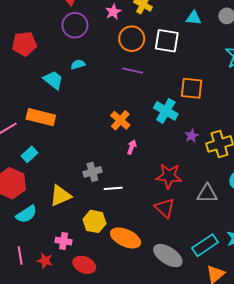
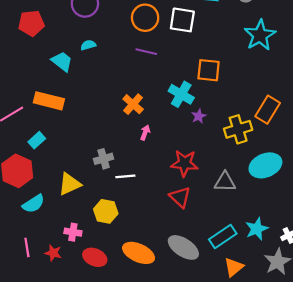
purple star: (192, 136) -> (199, 116), moved
orange ellipse: (126, 238) -> (139, 253), moved

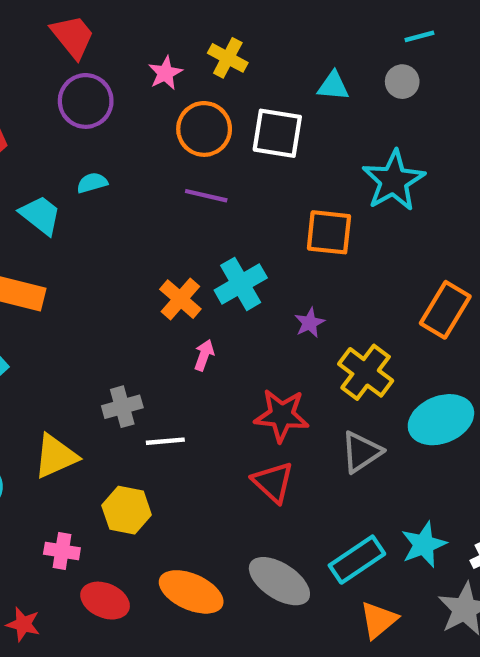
cyan star: (260, 35) -> (394, 181), moved
cyan cross: (181, 94) -> (241, 284), moved, turned 30
yellow cross: (238, 129) -> (366, 372), moved, turned -36
gray triangle: (225, 182) -> (361, 452), turned -35
red star: (53, 253) -> (23, 624), moved

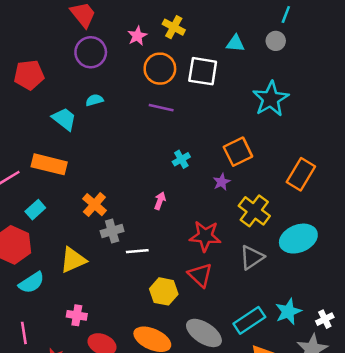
cyan line: (419, 36) -> (286, 14), turned -54
orange square: (329, 232) -> (238, 152), moved, turned -32
cyan cross: (241, 284) -> (181, 159), size x0.6
orange cross: (180, 299) -> (94, 205), moved
yellow hexagon: (127, 510) -> (164, 291), moved

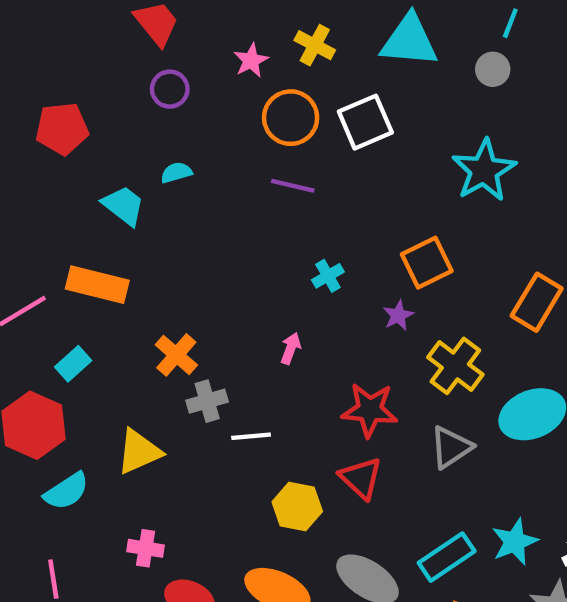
cyan triangle: (235, 43) -> (409, 41), moved, size x1.8
purple circle: (91, 52) -> (170, 89), size x0.7
white square: (203, 71) -> (365, 122), turned -32

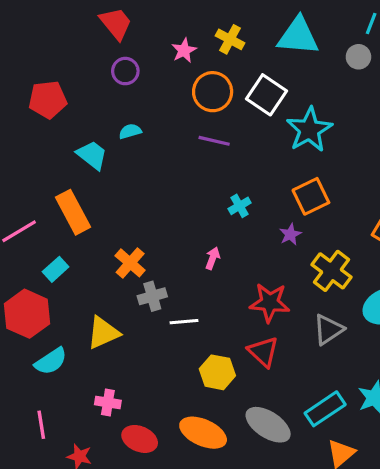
white square: (365, 122) -> (266, 95), turned -33
cyan star: (484, 170) -> (309, 130), moved
orange rectangle: (97, 285) -> (73, 212), turned 48

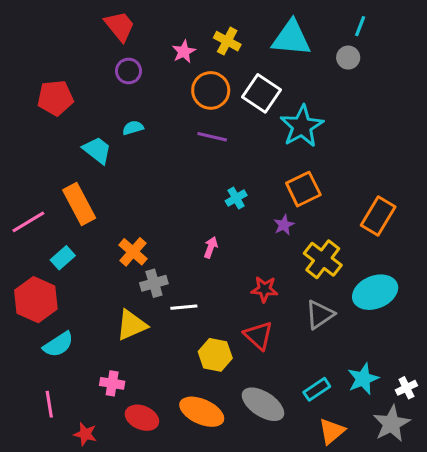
red star: (270, 303) -> (264, 289), size x0.7
yellow triangle: (103, 333) -> (131, 325), moved
cyan rectangle: (325, 409) -> (317, 389), size x0.7

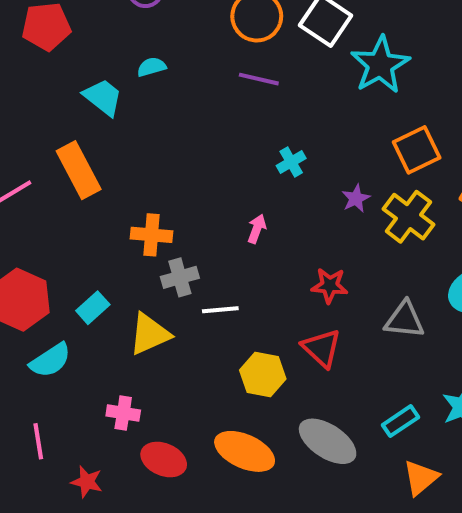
orange square: (303, 189) -> (417, 150), moved
orange cross: (133, 252) -> (152, 235), turned -36
cyan rectangle: (63, 258) -> (93, 308), moved
yellow cross: (323, 259) -> (409, 217), moved
gray triangle: (320, 315) -> (404, 320), turned 40

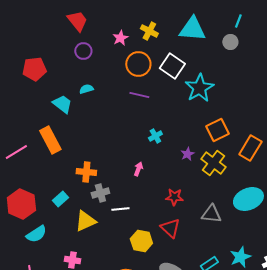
cyan rectangle: (93, 308) -> (60, 199), moved

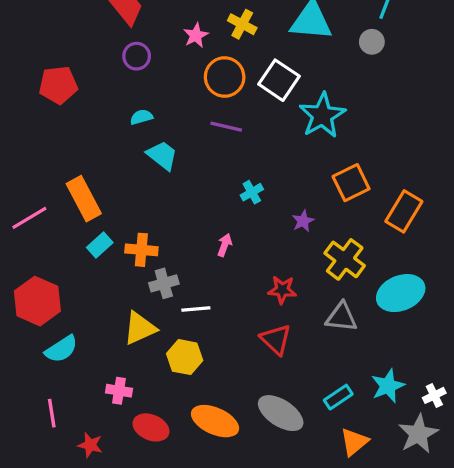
cyan trapezoid: (62, 104) -> (162, 155), moved
yellow cross: (213, 163) -> (345, 259), moved
cyan rectangle: (60, 199) -> (100, 245), moved
yellow hexagon: (141, 241) -> (185, 357), moved

